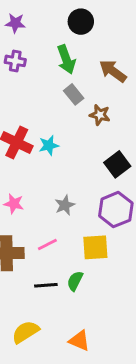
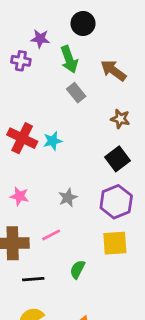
purple star: (15, 23) -> (40, 39), moved
brown star: (100, 115) -> (120, 119), moved
yellow square: (95, 247) -> (115, 243), moved
black line: (46, 285) -> (33, 279), moved

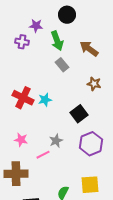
black square: (118, 159) -> (79, 114), moved
pink line: (51, 235) -> (43, 155), moved
yellow square: (115, 243) -> (90, 185), moved

